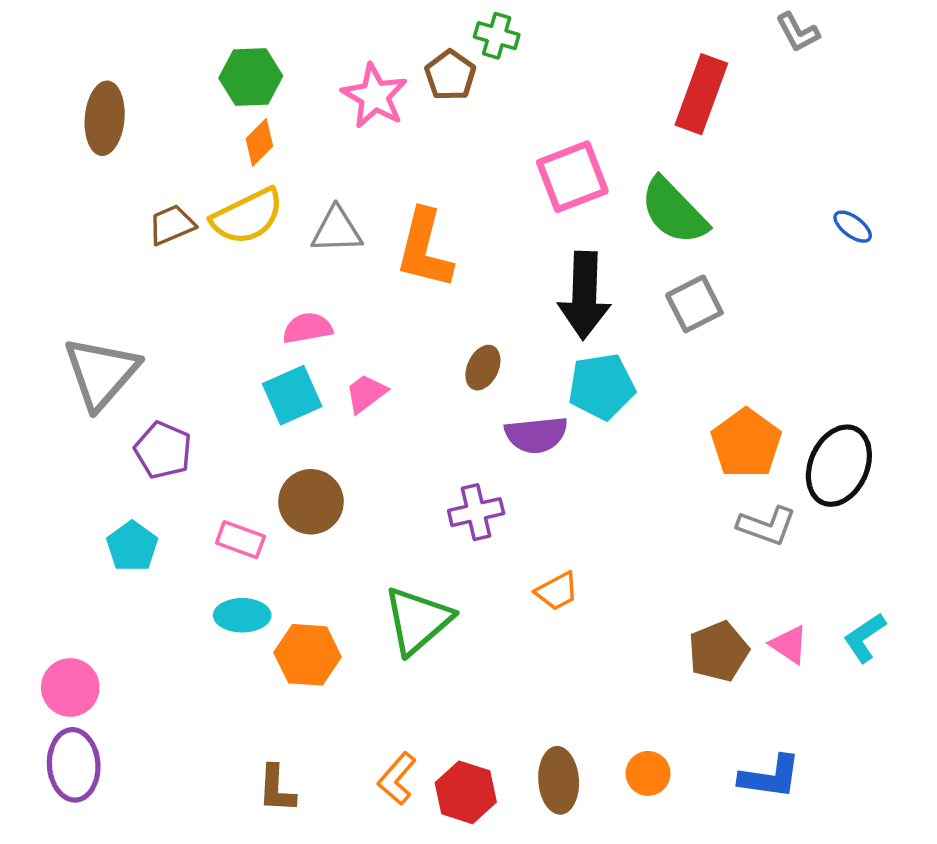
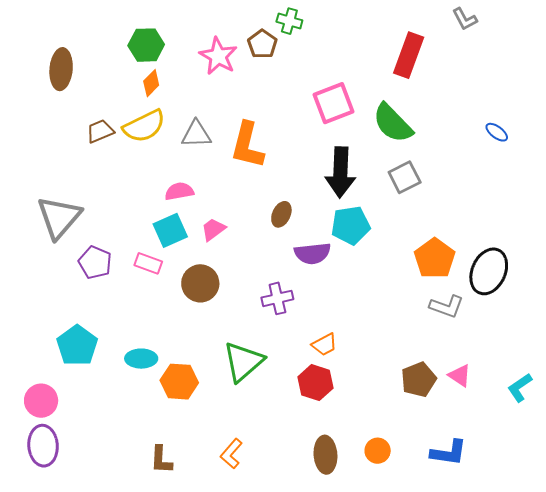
brown circle: (311, 502) -> (200, 283), moved
pink rectangle: (240, 540) -> (148, 263), moved
cyan pentagon: (132, 546) -> (77, 346), moved, size x1.4
cyan L-shape: (865, 638) -> (520, 388), moved
red hexagon: (466, 792) -> (315, 383), moved

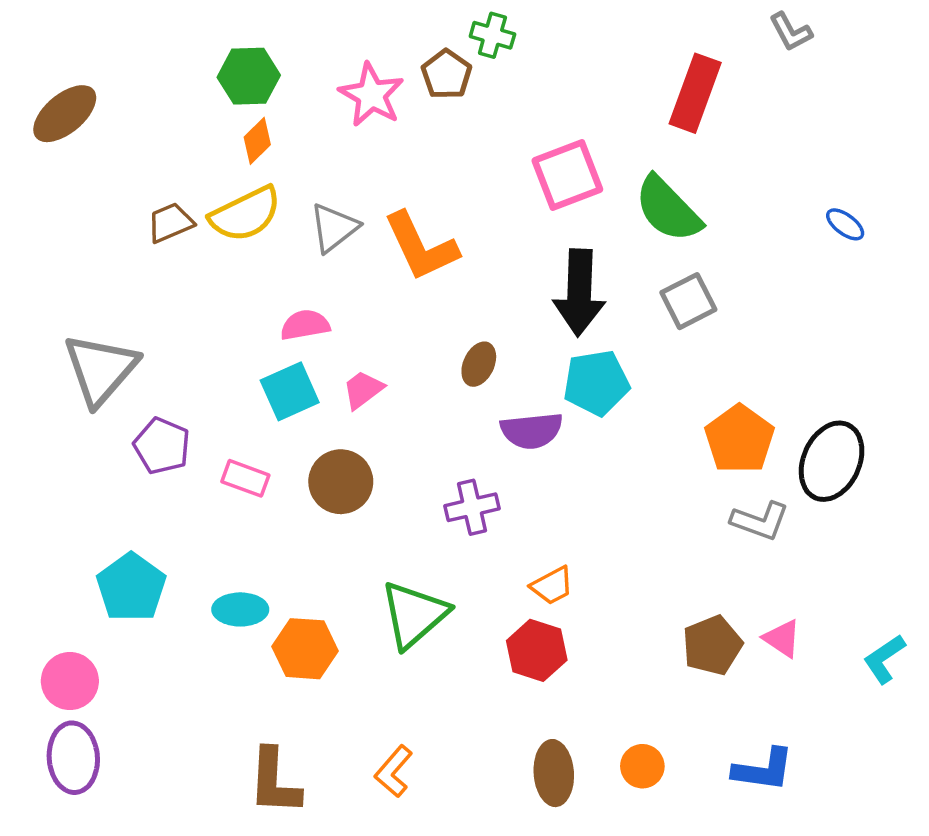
brown ellipse: (61, 69) -> (65, 114), moved, turned 45
gray triangle: (196, 134) -> (334, 228), turned -36
orange L-shape: (247, 145) -> (421, 247), turned -39
pink rectangle: (148, 263) -> (245, 478), moved
brown L-shape: (161, 460) -> (274, 782), size x1.4

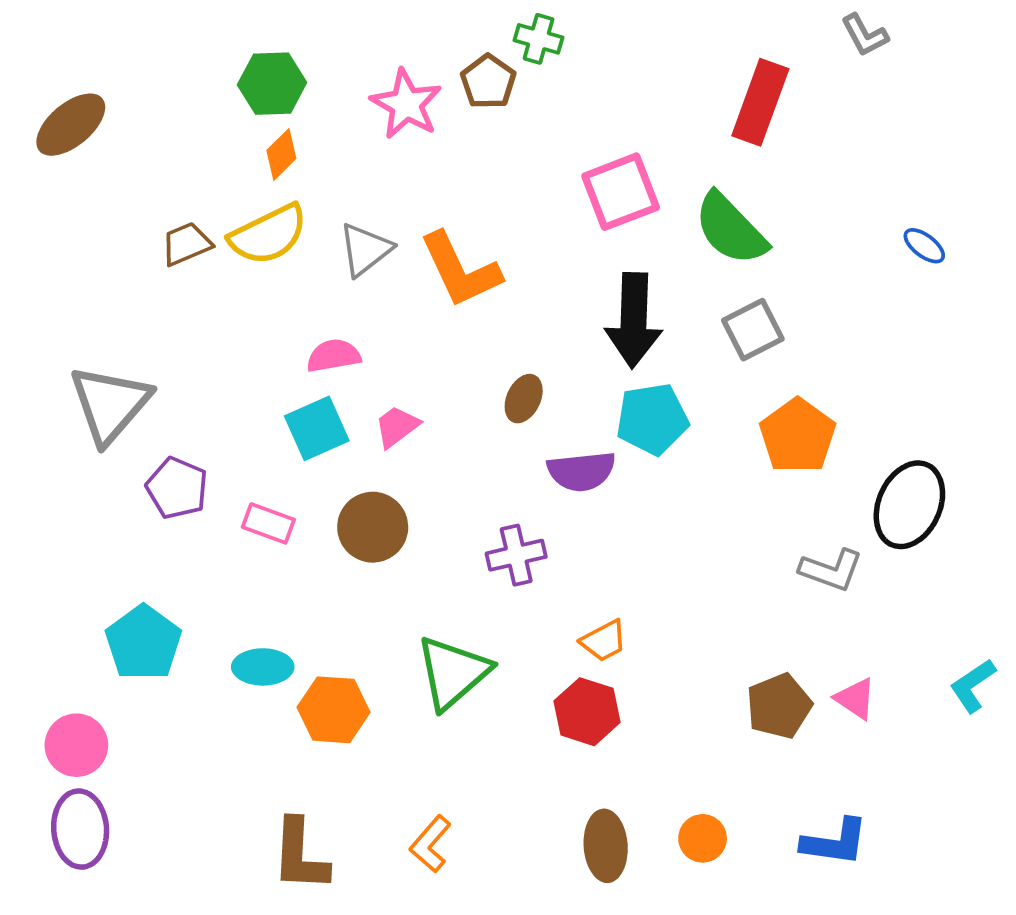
orange pentagon: (739, 439) -> (798, 436), moved
cyan L-shape: (884, 659) -> (973, 686), moved

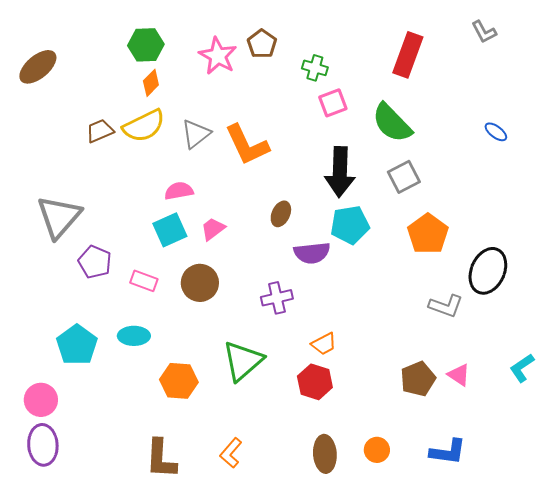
gray L-shape: (865, 35) -> (484, 32), moved
green cross: (539, 39) -> (315, 68), moved
pink square: (621, 192) -> (333, 103), size x0.7
cyan ellipse: (263, 667) -> (134, 336), moved

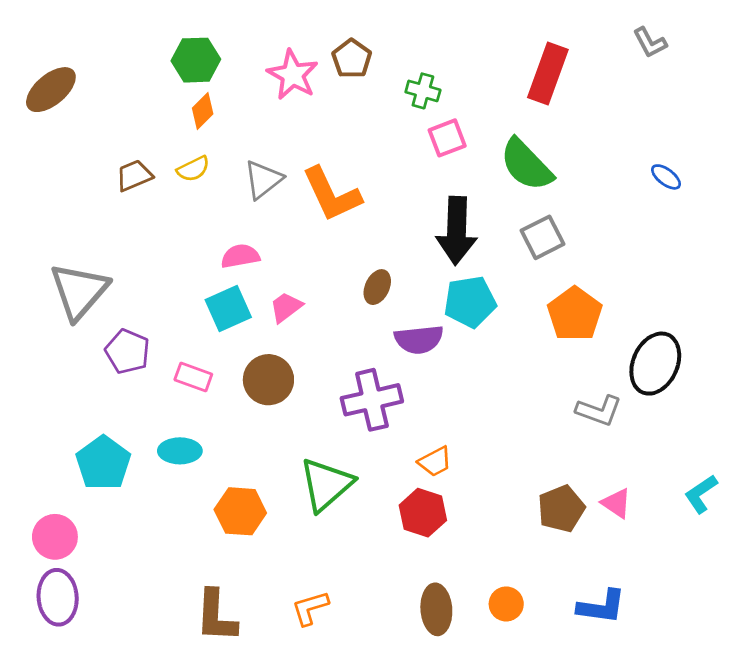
yellow semicircle: (144, 126) -> (193, 169), size x0.6
purple cross: (277, 298) -> (372, 400), size x1.4
orange L-shape: (231, 453) -> (310, 608), turned 32

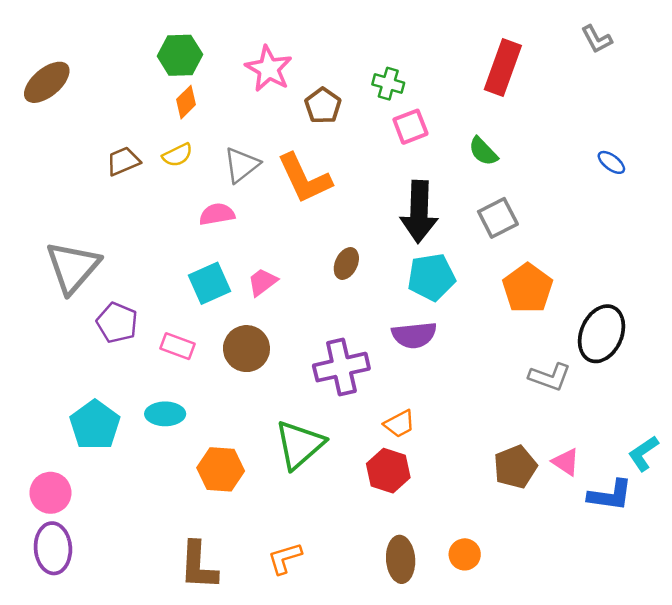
brown pentagon: (352, 59) -> (323, 106), moved
green semicircle: (526, 165) -> (483, 151), size x0.6
pink semicircle: (240, 256) -> (217, 214), moved
purple semicircle: (419, 339) -> (414, 335), moved
blue L-shape: (602, 607) -> (610, 495), moved

